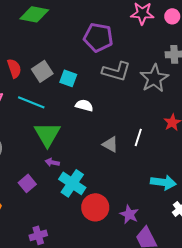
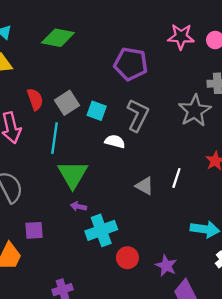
gray L-shape: (116, 71) -> (138, 115), moved, turned -80
cyan line: (31, 102) -> (54, 138), turned 76
purple square: (27, 183) -> (34, 230), moved, turned 36
cyan cross: (72, 183) -> (101, 230), turned 36
red circle: (95, 207) -> (127, 258), size x0.7

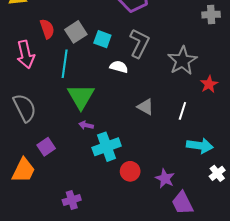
gray star: (195, 111) -> (182, 61), moved
white line: (176, 178) -> (182, 111), moved
purple square: (34, 230) -> (46, 147), turned -30

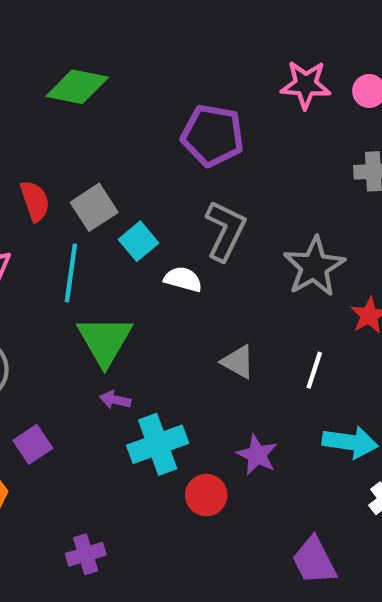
cyan square: (102, 39) -> (139, 241), moved, turned 30
purple star: (165, 178) -> (257, 455), moved

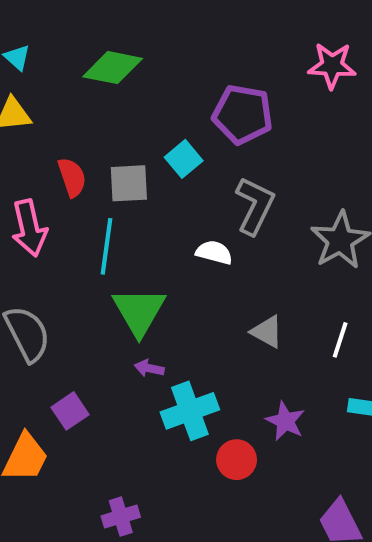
gray square: (94, 207) -> (129, 183), turned 30
cyan square: (139, 241) -> (184, 159), moved

